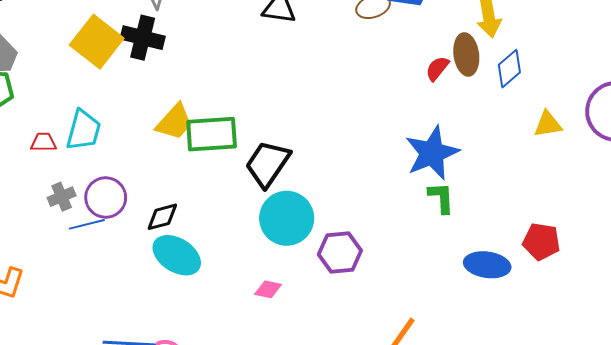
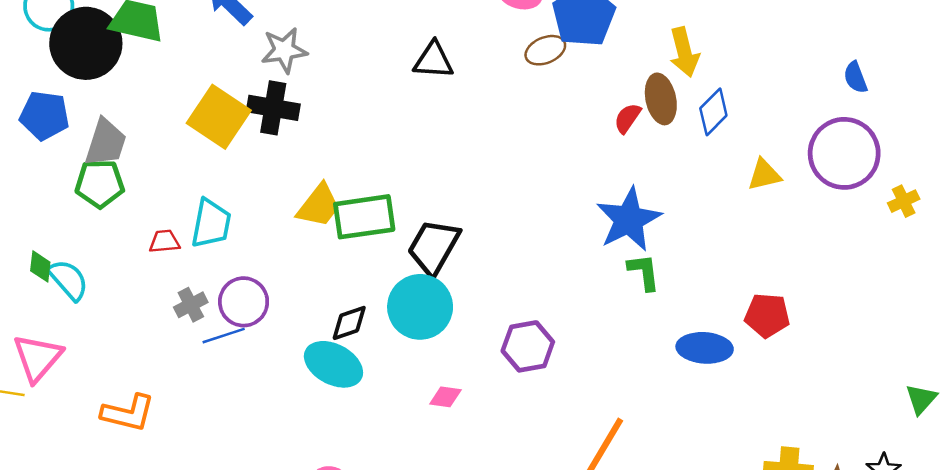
black diamond: (162, 217) -> (349, 323), moved
cyan circle: (287, 218) -> (420, 307), moved

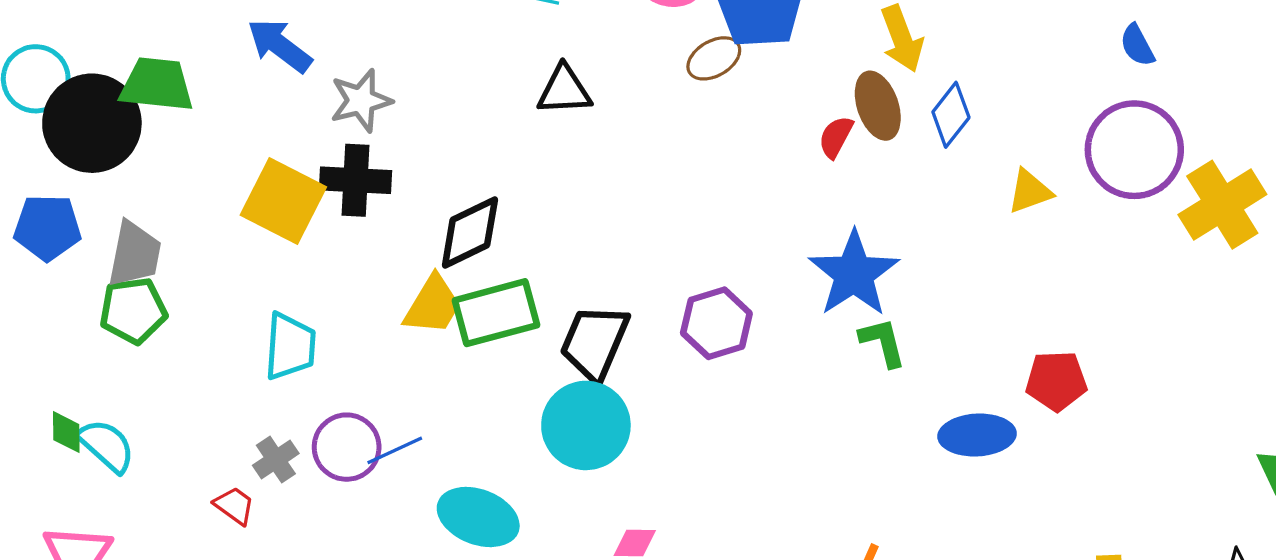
yellow cross: (904, 201) -> (1222, 205), size x2.0
red trapezoid: (164, 242) -> (234, 506), moved, turned 48
black diamond: (349, 323) -> (470, 233), moved, size x1.4
blue line: (224, 336) -> (395, 450), moved
purple hexagon: (528, 346) -> (716, 323), moved

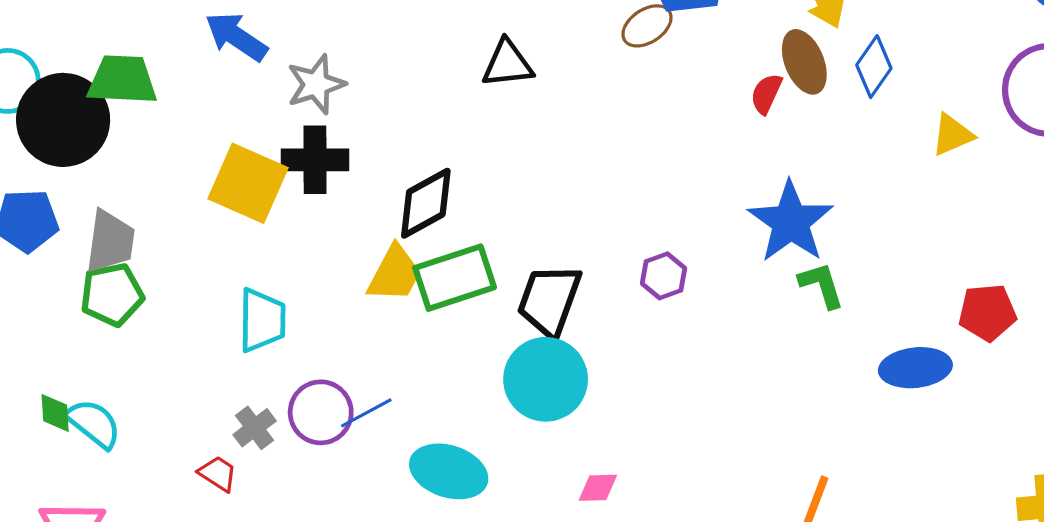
purple hexagon: (716, 323) -> (663, 276), size x0.7

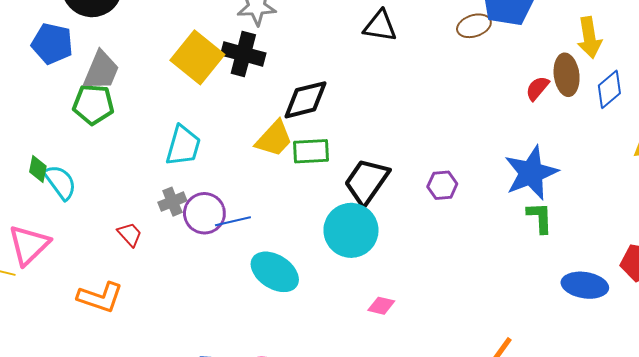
green rectangle: (455, 278) -> (311, 151), size x0.7
gray cross: (255, 428) -> (172, 202), moved
pink diamond: (598, 488) -> (381, 306), moved

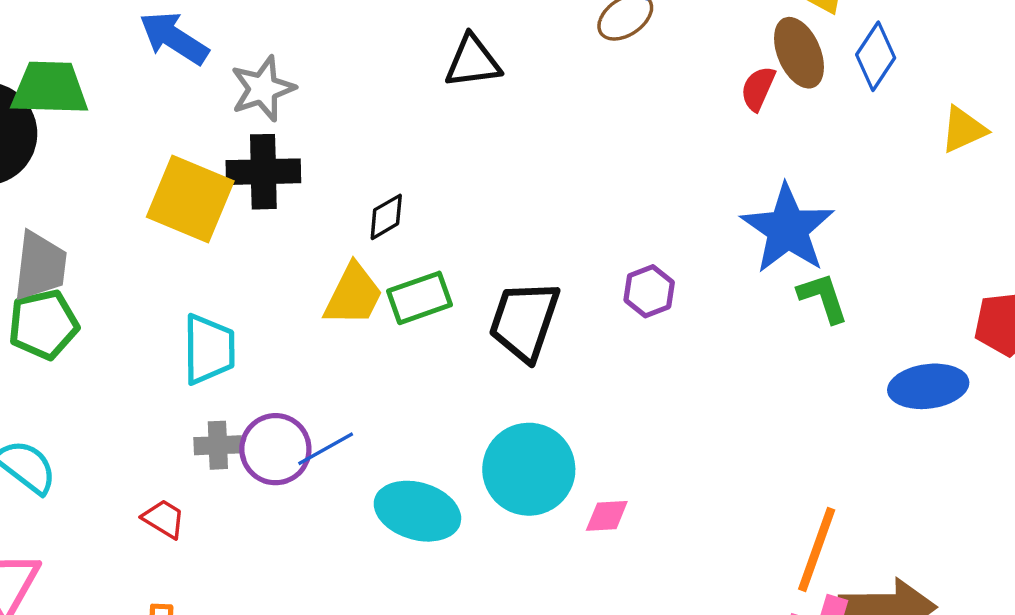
black diamond: (305, 100) -> (386, 217), size x0.6
gray cross: (172, 202) -> (218, 445), turned 36
cyan circle: (351, 230) -> (529, 469), moved

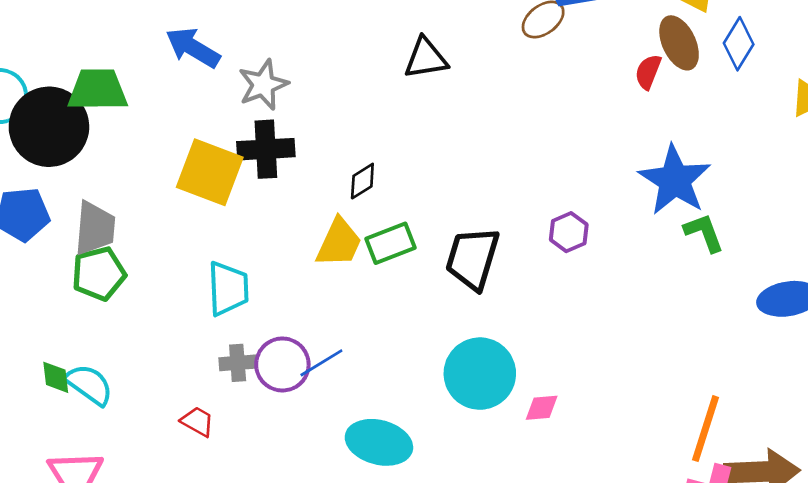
cyan ellipse: (417, 511) -> (379, 442), moved

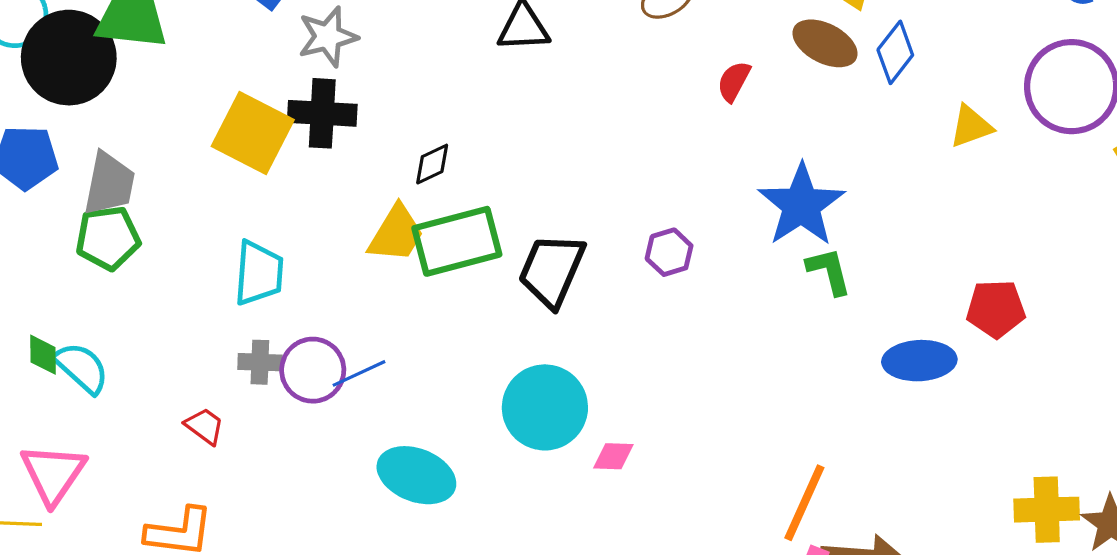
brown ellipse: (679, 43) -> (825, 43), turned -44
red semicircle: (648, 72) -> (734, 81), moved
green rectangle: (390, 243) -> (457, 241), size x1.5

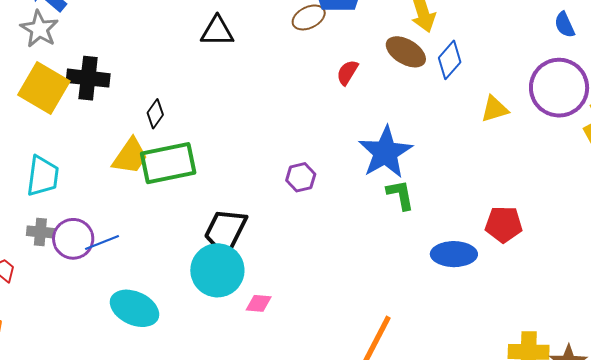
gray star: (328, 37) -> (39, 29), moved, turned -30
black diamond: (432, 164) -> (155, 114), turned -32
black trapezoid: (552, 270) -> (225, 232), moved

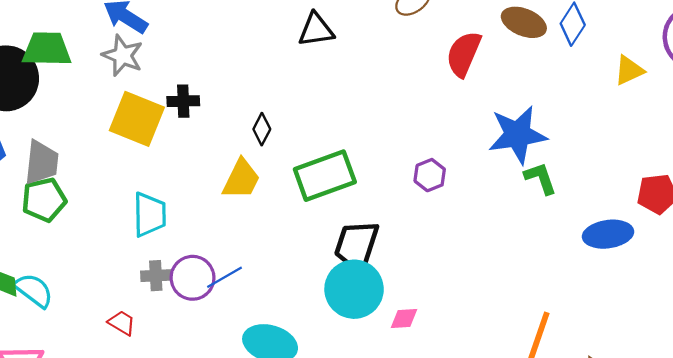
red semicircle: (347, 72) -> (464, 54), size x1.6
black cross: (88, 78) -> (183, 101), size x0.7
blue star: (385, 152) -> (518, 135), turned 30
green rectangle: (168, 163) -> (325, 176), moved

